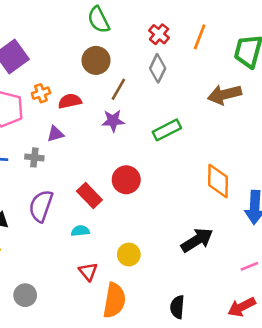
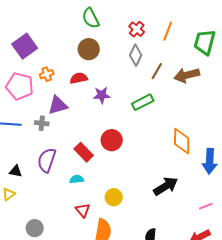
brown line: (118, 89) -> (157, 71), moved
red semicircle: (70, 101) -> (79, 78), moved
purple triangle: (55, 134) -> (58, 105), size x1.5

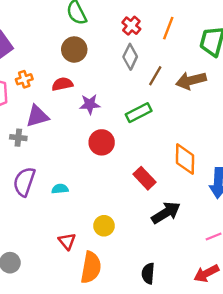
red circle: (112, 140) -> (102, 142), moved
red rectangle: (84, 152) -> (144, 178), moved
cyan semicircle: (77, 179) -> (60, 189), moved

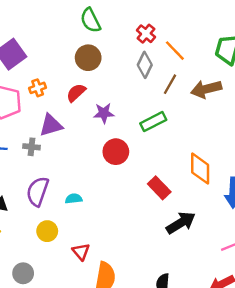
orange line: (168, 28) -> (175, 51), moved, turned -65
red semicircle: (62, 84) -> (76, 93), turned -30
yellow circle: (104, 226) -> (47, 231), moved

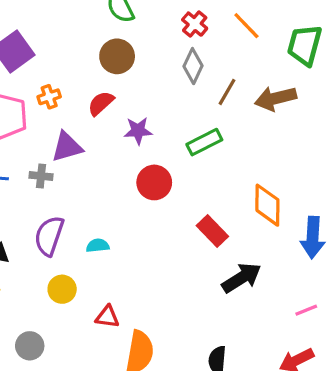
orange line: (175, 51) -> (246, 26), moved
red triangle: (81, 252) -> (107, 317), turned -42

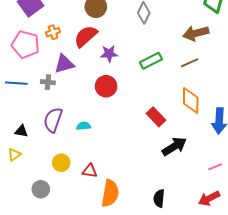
brown line: (227, 92) -> (190, 63), moved, turned 36
red semicircle: (101, 103) -> (86, 36), size x1.4
red circle: (154, 182) -> (106, 86), moved
yellow circle: (62, 289) -> (61, 163), moved

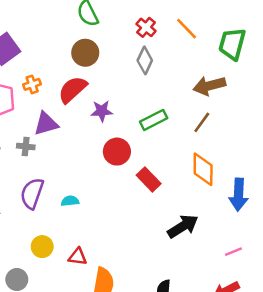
brown line: (190, 63) -> (202, 122), turned -30
red circle: (106, 86) -> (117, 152), moved
red rectangle: (156, 117) -> (149, 179), moved

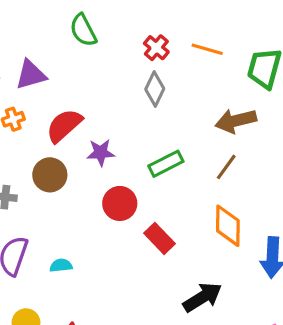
orange line: (187, 29) -> (207, 49), turned -30
brown circle: (85, 53) -> (50, 175), moved
purple triangle: (46, 124) -> (31, 75), moved

